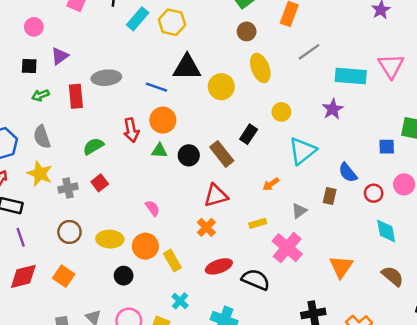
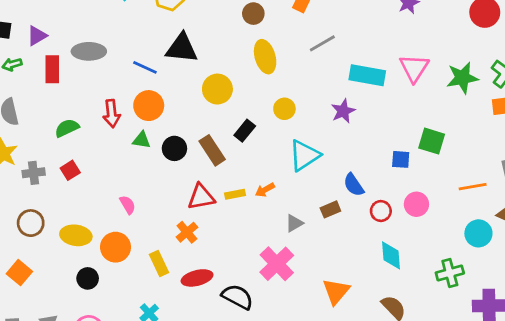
purple triangle: (60, 56) -> (37, 36), moved
yellow circle: (221, 87) -> (217, 89), moved
brown rectangle: (330, 196) -> (330, 209), turned 49
yellow rectangle: (258, 223) -> (235, 194), moved
yellow rectangle: (172, 261) -> (159, 263), moved

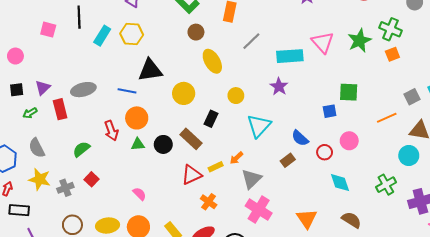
gray triangle: (294, 223) -> (251, 179), moved, size x1.5
orange cross: (187, 232) -> (209, 202), moved
cyan circle: (478, 233) -> (409, 156), moved

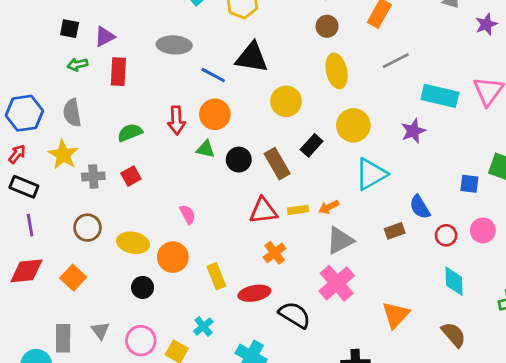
gray ellipse: (83, 90) -> (174, 45), moved
yellow circle: (236, 96) -> (353, 125), size x1.5

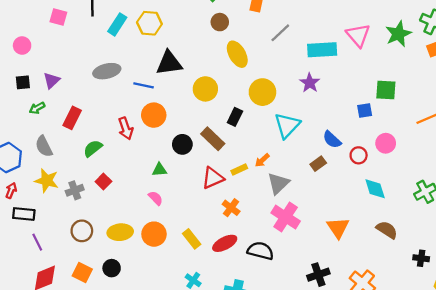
red rectangle: (118, 72) -> (72, 118), moved, turned 40
green triangle: (206, 149) -> (159, 170), moved
black circle: (143, 287) -> (112, 268), moved

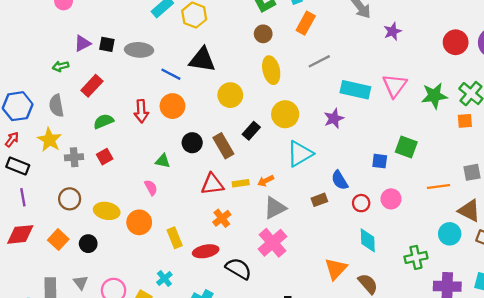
black square: (23, 82) -> (107, 44), moved
orange triangle: (338, 228) -> (336, 269), moved

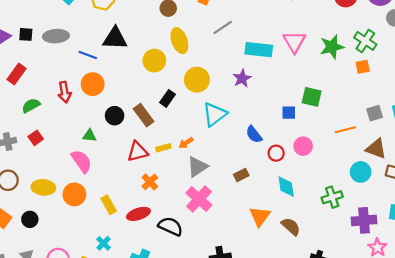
yellow circle: (230, 95) -> (154, 61), moved
pink semicircle: (151, 188) -> (81, 161), size x1.6
brown rectangle: (319, 200) -> (241, 175), moved

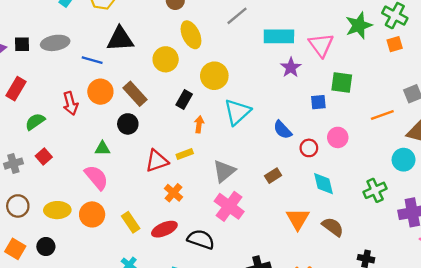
pink triangle: (294, 42) -> (321, 45), moved
purple star: (242, 78) -> (291, 67), moved
brown rectangle: (144, 115) -> (135, 94), moved
orange arrow: (186, 143) -> (199, 124), moved, turned 136

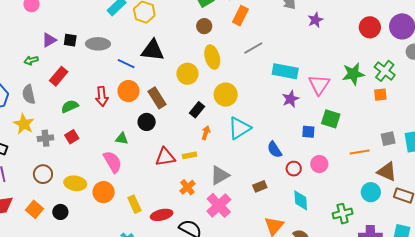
orange cross: (173, 193) -> (187, 187), moved

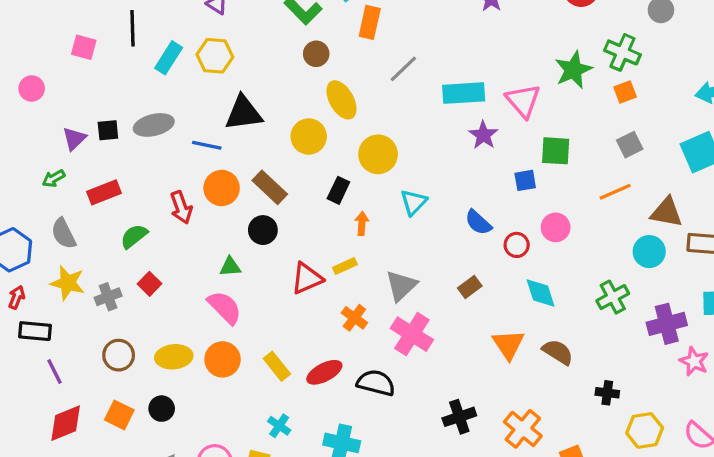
red rectangle: (59, 76) -> (104, 192), turned 42
cyan triangle: (239, 128) -> (414, 202), size x0.7
gray square: (388, 139) -> (630, 145), moved

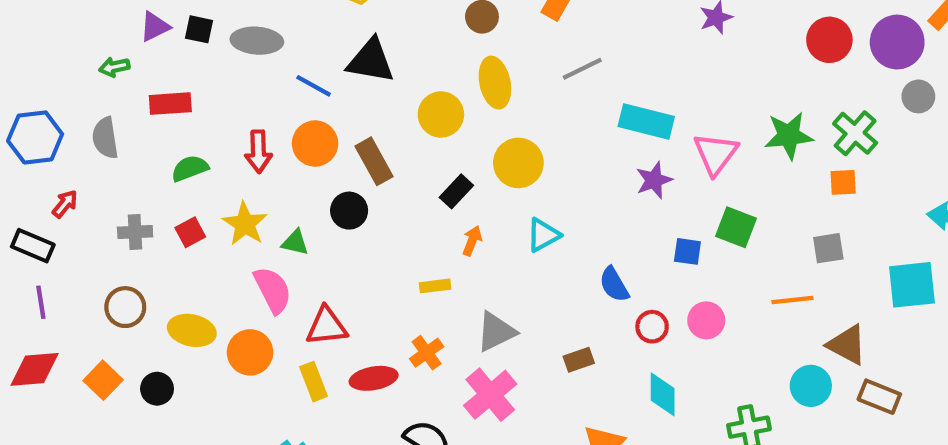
red triangle: (307, 278) -> (327, 326), moved
yellow star: (68, 283) -> (245, 224), moved
red arrow: (17, 297) -> (65, 204), moved
red ellipse: (324, 372) -> (374, 378), moved

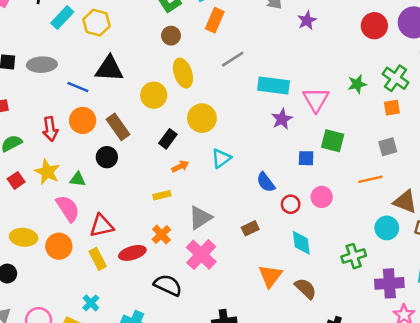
green star: (789, 136) -> (357, 84), size x0.7
orange arrow: (472, 241) -> (180, 166), turned 49

